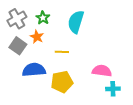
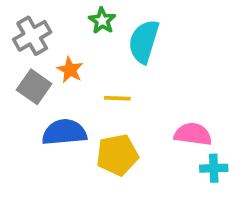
green star: (43, 18) -> (102, 21), moved

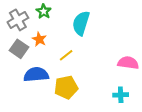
green star: (102, 21) -> (44, 11), moved
yellow line: (117, 98) -> (66, 55), turned -40
pink semicircle: (193, 134) -> (128, 63), moved

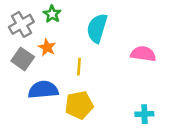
yellow line: (66, 55) -> (79, 67), turned -48
pink semicircle: (128, 63) -> (143, 54), moved

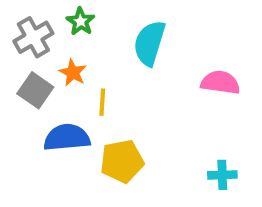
yellow line: (79, 67) -> (102, 102), moved

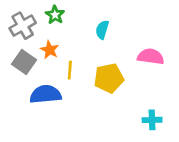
cyan semicircle: (149, 43) -> (102, 30), size x0.6
yellow pentagon: (122, 161) -> (109, 78), moved

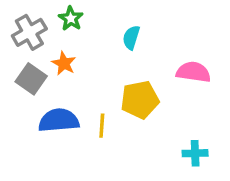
yellow line: (70, 70) -> (102, 126), moved

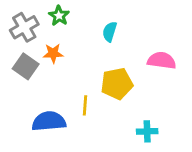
orange star: (64, 63) -> (53, 53), turned -30
blue semicircle: (59, 120) -> (49, 121), moved
cyan cross: (195, 153) -> (147, 131), moved

